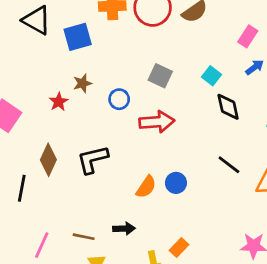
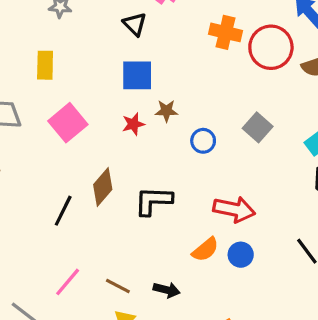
black triangle: (37, 20) -> (135, 24), size x0.7
blue square: (78, 37) -> (137, 75), moved
red arrow: (157, 122) -> (234, 209), moved

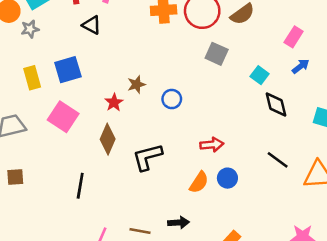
blue square: (137, 75) -> (68, 70), moved
gray square: (258, 127) -> (217, 54), moved
brown diamond: (103, 187) -> (108, 139), moved
red arrow: (234, 209) -> (212, 145), size x0.7

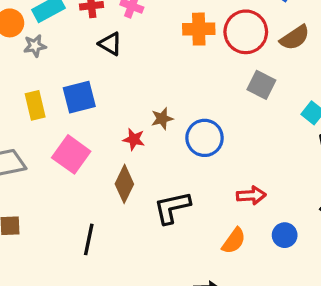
blue circle: (172, 99) -> (205, 138), size x1.5
red star: (114, 102) -> (134, 139), turned -30
blue circle: (227, 178) -> (285, 235), moved

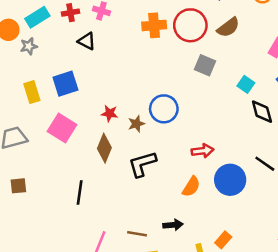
brown star: (162, 118) -> (136, 124), moved
blue circle: (285, 235) -> (230, 180), size x1.6

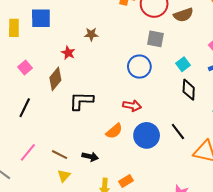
gray square: (205, 65) -> (155, 39), turned -30
yellow rectangle: (32, 92) -> (14, 28), moved
blue circle: (164, 109) -> (139, 67), moved
brown star: (136, 124) -> (91, 34), moved
pink square: (62, 128) -> (25, 68), moved, size x0.6

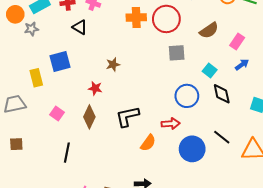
brown semicircle: (183, 15) -> (209, 30), moved
blue circle: (139, 67) -> (187, 96), moved
black L-shape: (81, 101) -> (127, 116), moved
orange semicircle: (114, 131) -> (148, 143), moved

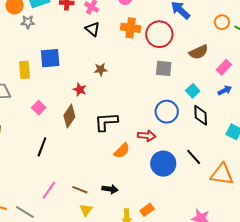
black triangle: (80, 27) -> (93, 29), moved

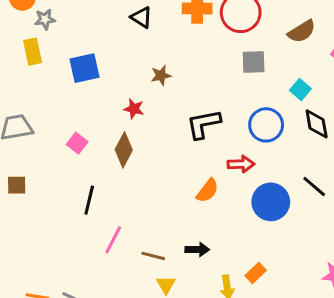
yellow rectangle: (25, 70) -> (33, 52), moved
black L-shape: (106, 122) -> (204, 124), moved
pink line: (49, 190) -> (113, 240), moved

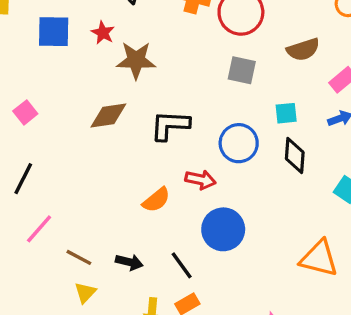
brown star: (161, 75) -> (136, 60), size x1.6
cyan square: (300, 89) -> (286, 113), turned 30
red star: (134, 109) -> (103, 33), moved
brown diamond: (124, 150) -> (108, 115), moved, turned 40
black line: (314, 187) -> (182, 265), moved

